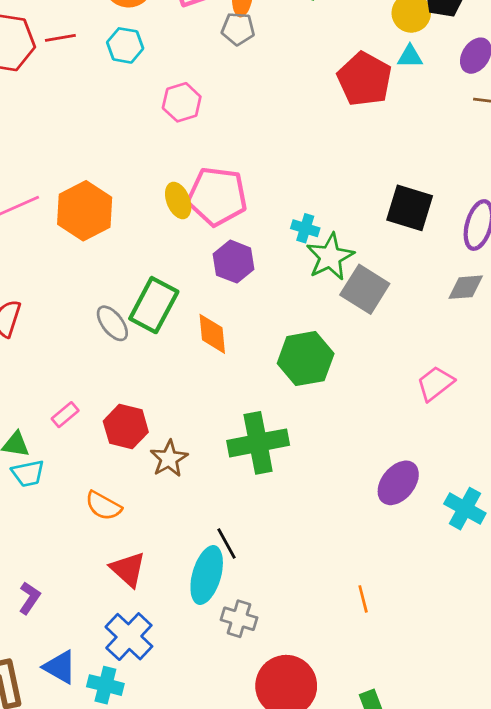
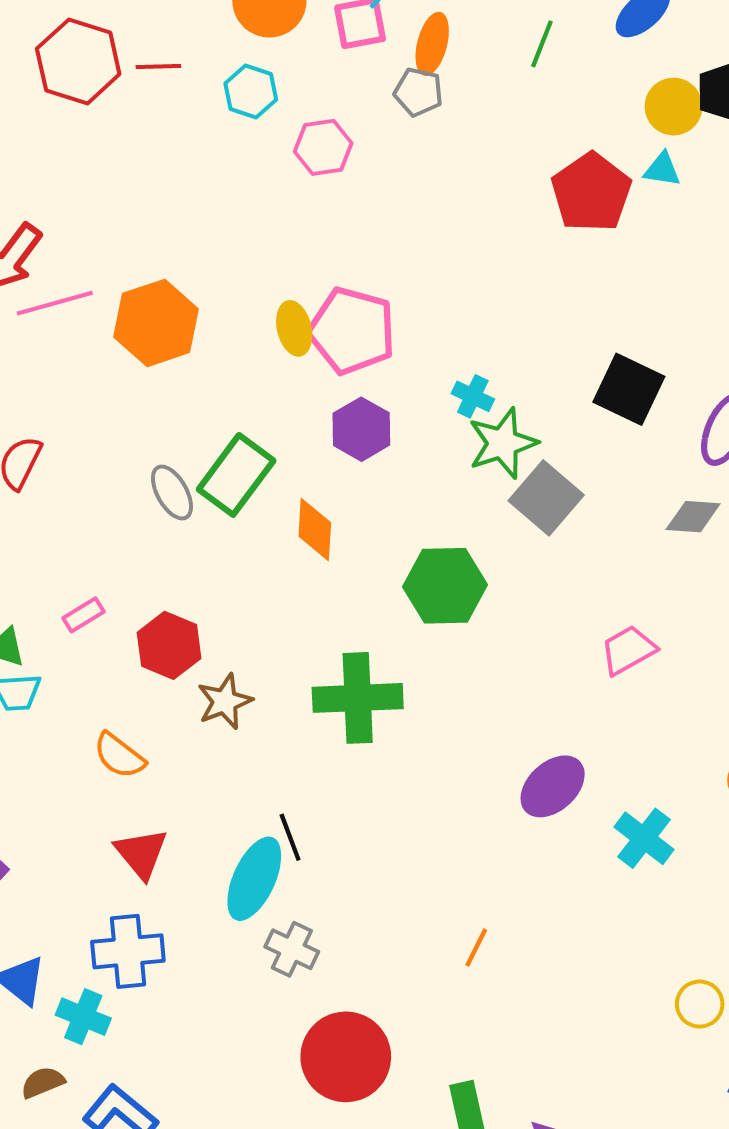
pink hexagon: (182, 102) -> (323, 147), moved
orange line: (363, 599) -> (476, 948), turned 32
blue cross: (129, 637) -> (128, 951), turned 33

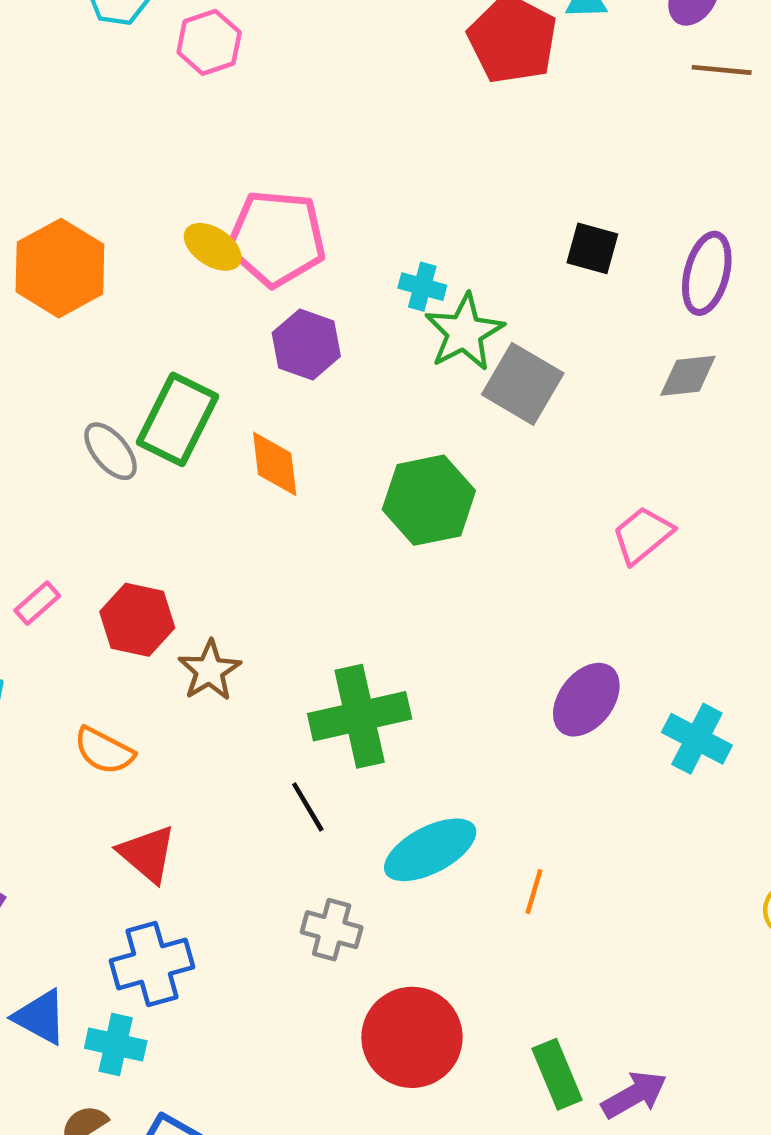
yellow ellipse: (294, 328) -> (213, 247), turned -33
black square: (629, 389) -> (592, 248), size x0.7
green cross: (358, 698) -> (360, 716), moved
cyan ellipse: (254, 879) -> (430, 850), moved, turned 48

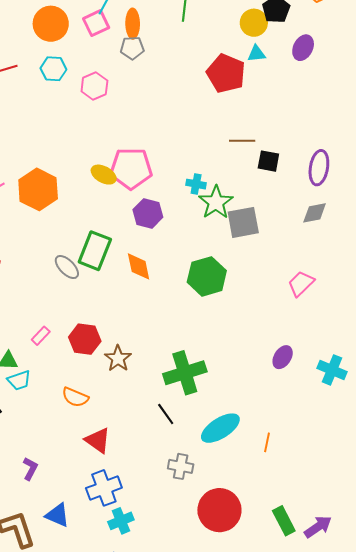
brown line: (722, 70) -> (242, 141), moved
gray square: (523, 384) -> (243, 222), turned -36
purple ellipse: (586, 700) -> (283, 357), size x0.7
cyan cross: (116, 1044) -> (121, 521), moved, turned -30

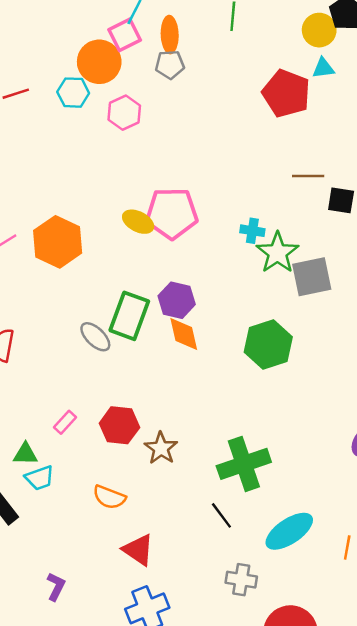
orange circle: (51, 24) -> (99, 62), moved
purple hexagon: (148, 213) -> (177, 300), moved

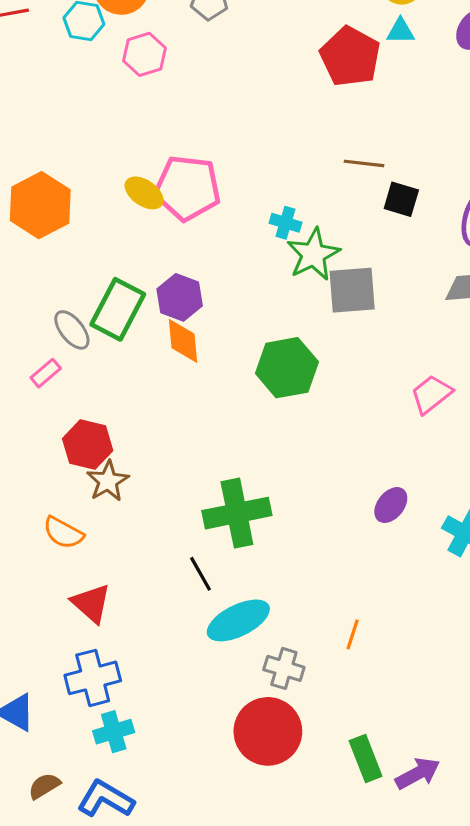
pink rectangle: (65, 422) -> (46, 373), moved
brown star: (161, 448) -> (108, 481), moved
cyan ellipse: (289, 531) -> (238, 620), moved
gray cross: (241, 580) -> (284, 668), moved

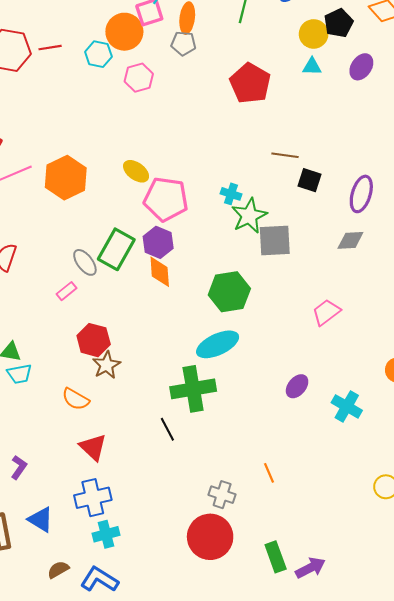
red pentagon: (350, 57) -> (250, 83), moved
pink pentagon: (187, 188) -> (166, 199), moved
cyan ellipse: (238, 620) -> (218, 344), moved
orange line: (353, 634) -> (269, 473), turned -42

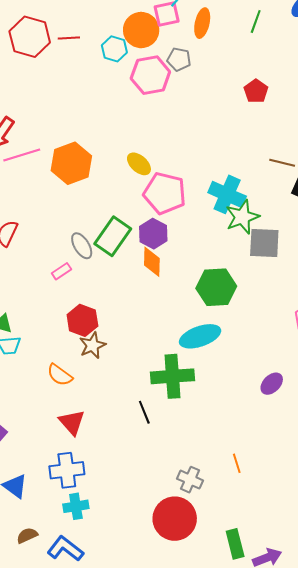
gray pentagon: (183, 43) -> (179, 59), moved
pink hexagon: (139, 78) -> (150, 75), size x1.4
red pentagon: (250, 83) -> (256, 91), size x0.6
cyan cross: (231, 194) -> (227, 194), size x1.8

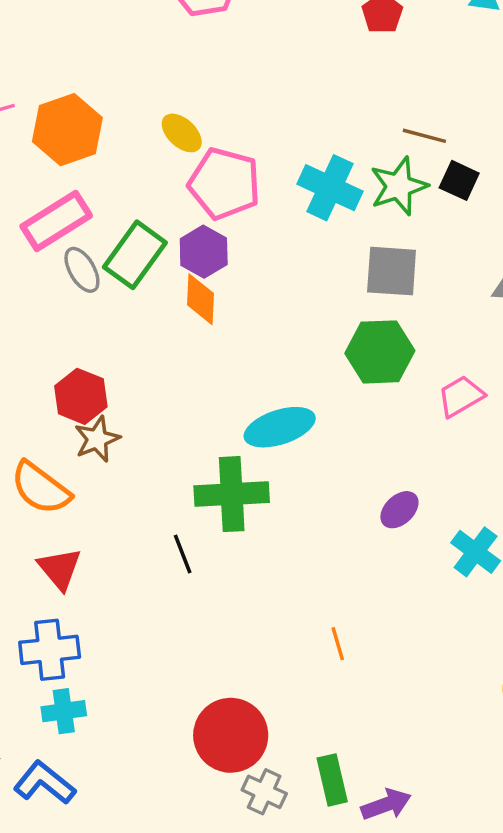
green star: (242, 217) -> (399, 186), moved
pink rectangle: (61, 271) -> (56, 221), moved, size x2.0
green hexagon: (216, 287) -> (380, 352), moved
orange semicircle: (60, 375) -> (41, 488), size x1.4
gray cross: (190, 480) -> (264, 792), moved

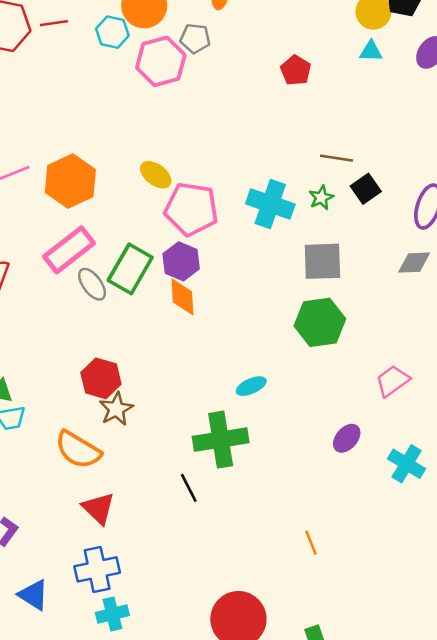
black square: (459, 180) -> (366, 189), turned 36
green star: (399, 186) -> (321, 198), size x0.6
pink trapezoid: (461, 396) -> (393, 381), moved
cyan ellipse: (280, 427) -> (251, 386), size x0.6

